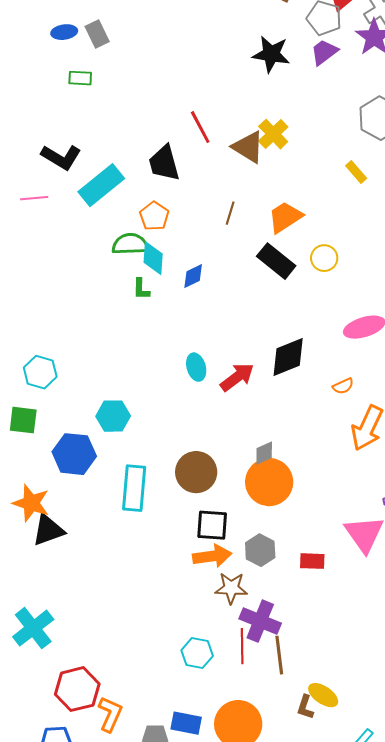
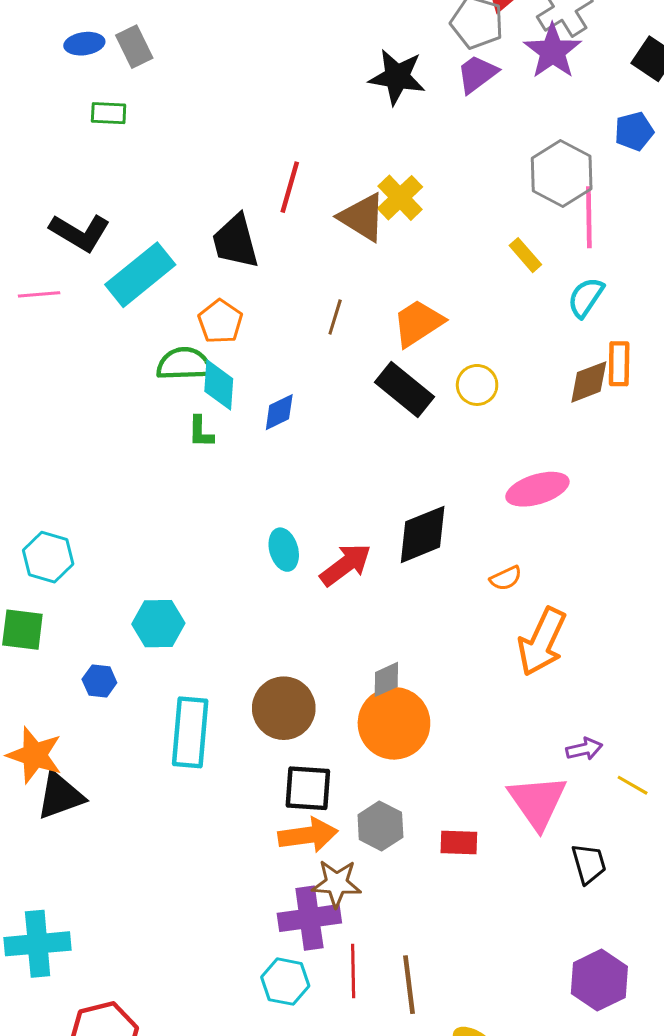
red line: (200, 127) -> (290, 187), turned 44
blue hexagon: (74, 454) -> (99, 681), size x0.5
purple cross: (260, 621) -> (309, 918), moved, turned -30
cyan cross: (33, 628) -> (38, 944), turned 33

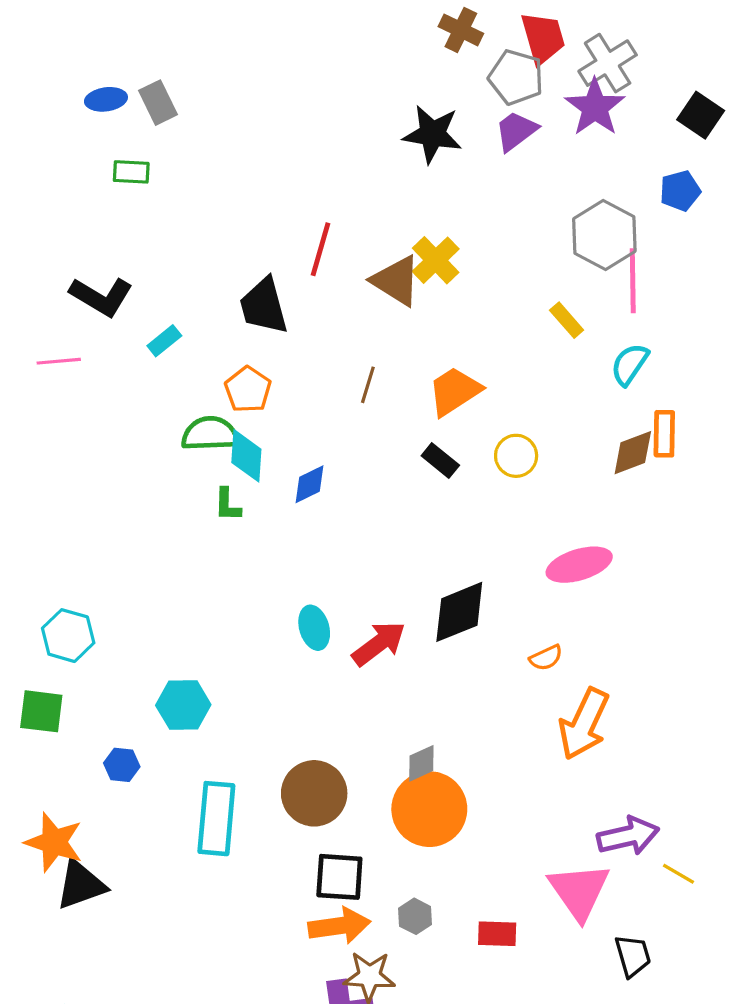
cyan rectangle: (140, 275) -> (164, 341), size x0.5
black rectangle: (405, 390) -> (440, 461), size x0.6
purple arrow: (584, 749) -> (628, 836), size x1.6
gray hexagon: (380, 826) -> (415, 916), size x0.7

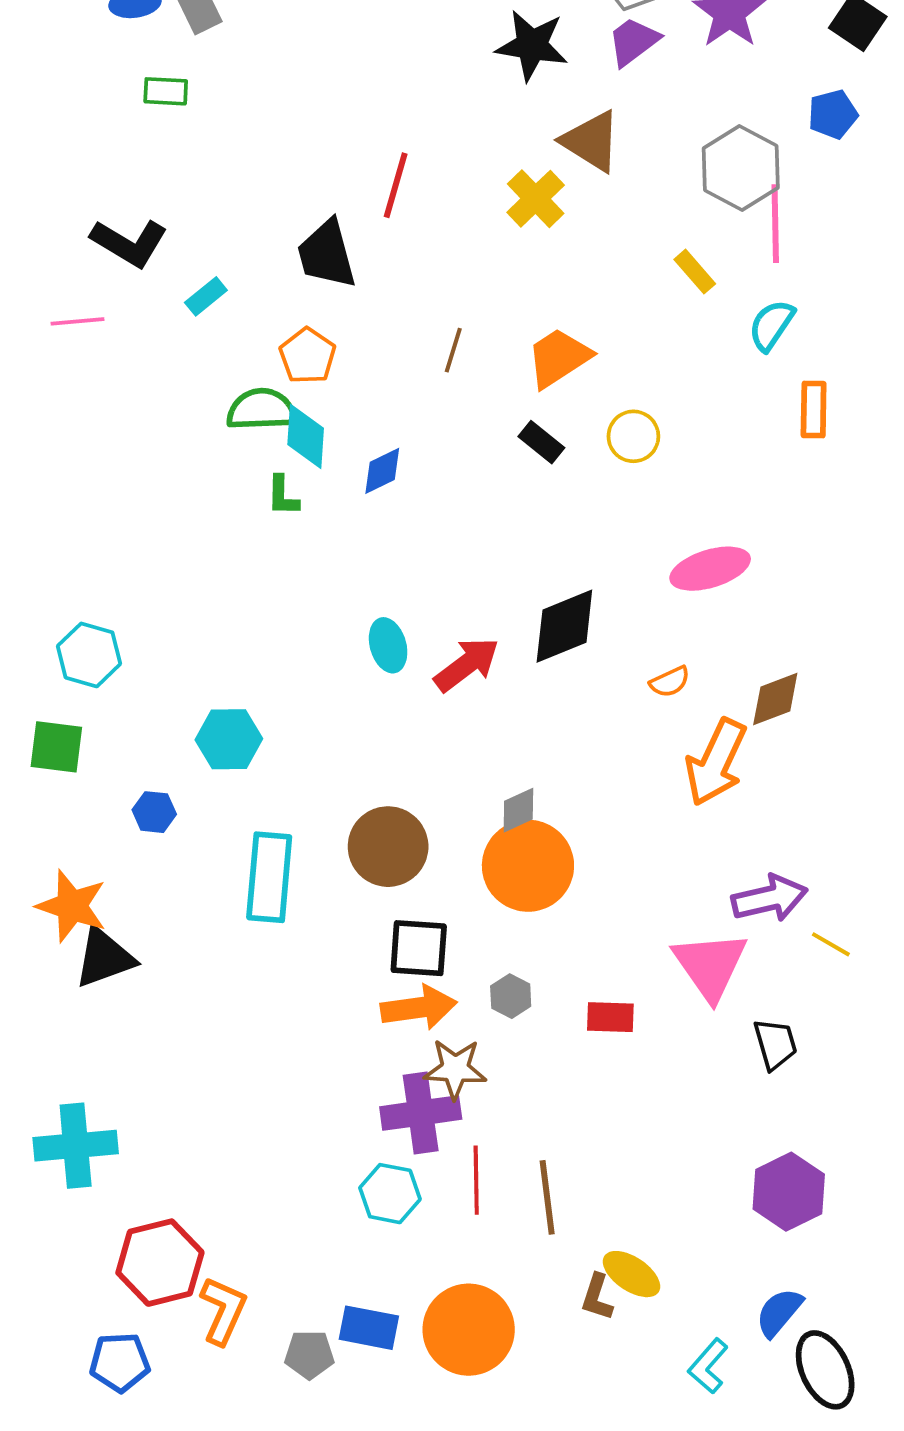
brown triangle: (396, 281) -> (591, 141), moved
brown diamond: (633, 453) -> (775, 699), moved

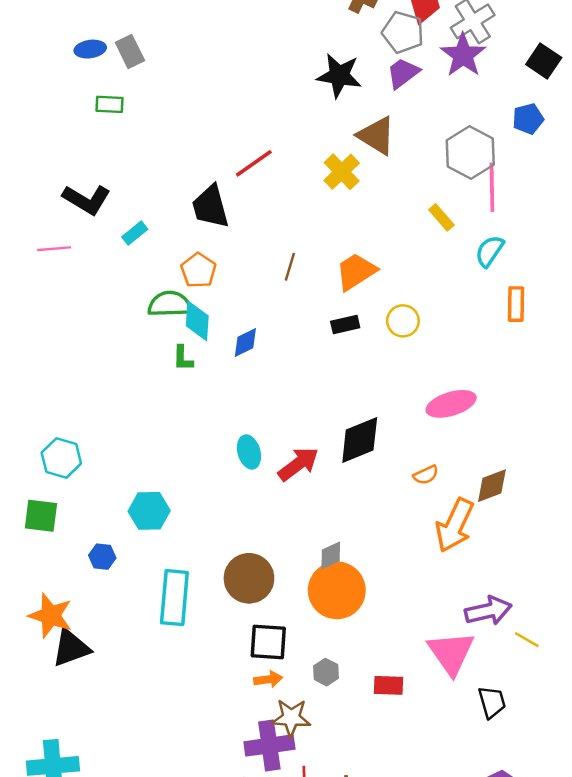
red line: (396, 185) -> (254, 163), turned 39
black rectangle: (541, 442) -> (345, 324), turned -52
orange arrow: (419, 1008) -> (268, 679), size x0.6

